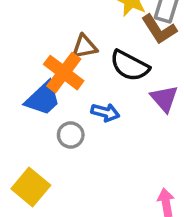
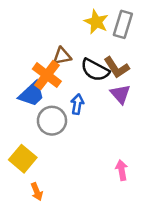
brown L-shape: (159, 29) -> (117, 67), moved
blue arrow: (105, 112) -> (77, 104), turned -96
gray circle: (71, 135) -> (52, 121), size x1.5

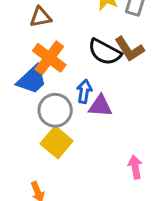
brown triangle: (62, 56) -> (41, 17), moved
purple triangle: (120, 94) -> (100, 106), moved, turned -45
yellow square: (23, 159) -> (57, 142), moved

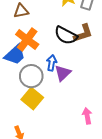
brown L-shape: (129, 49) -> (83, 33), turned -75
purple triangle: (100, 106) -> (63, 73), turned -48

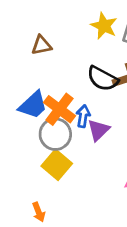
orange cross: (27, 39) -> (59, 109), moved

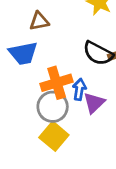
blue trapezoid: (33, 105) -> (23, 53), moved, turned 32
orange cross: (59, 109) -> (57, 83), turned 36

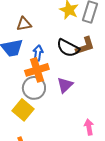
blue arrow: (79, 89) -> (38, 53), moved
yellow square: (54, 136) -> (23, 110), moved

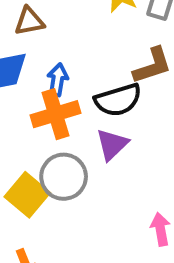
black semicircle: (68, 48) -> (118, 100), moved, turned -45
gray circle: (34, 88) -> (64, 177), moved

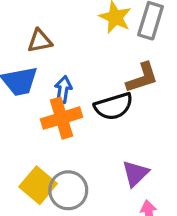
purple triangle: (112, 144) -> (135, 173), moved
gray circle: (64, 177) -> (68, 190), moved

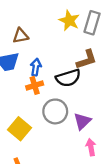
orange cross: (62, 118) -> (35, 85), size x0.7
gray circle: (68, 190) -> (55, 111), moved

